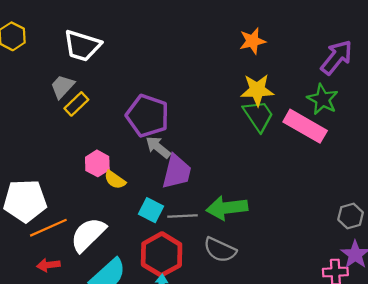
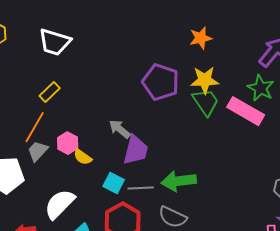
gray trapezoid: (62, 86) -> (38, 151), moved
purple pentagon: (148, 116) -> (161, 82), moved
orange line: (48, 228) -> (35, 127), moved, turned -36

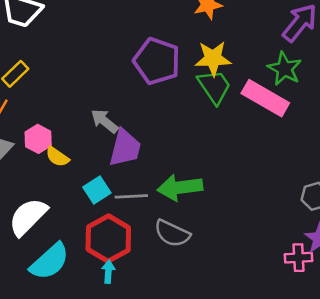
cyan square: (114, 183) -> (97, 190), turned 30

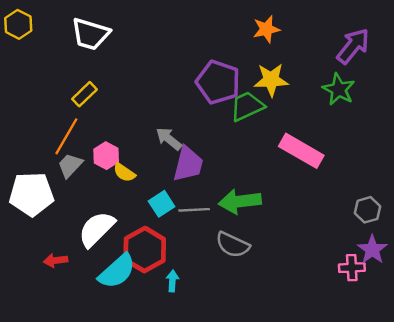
green trapezoid: (214, 87) -> (247, 106), moved, turned -81
pink rectangle: (265, 98) -> (301, 151), moved
red hexagon: (108, 238) -> (145, 250), moved

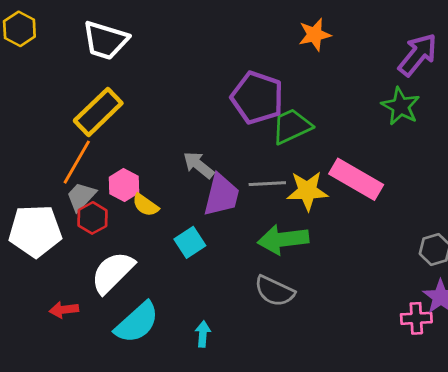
yellow star: (271, 80) -> (307, 191), moved
yellow rectangle: (84, 94) -> (98, 112), size x1.6
gray line: (194, 210) -> (267, 184), moved
red hexagon: (145, 250) -> (92, 218), moved, size x0.6

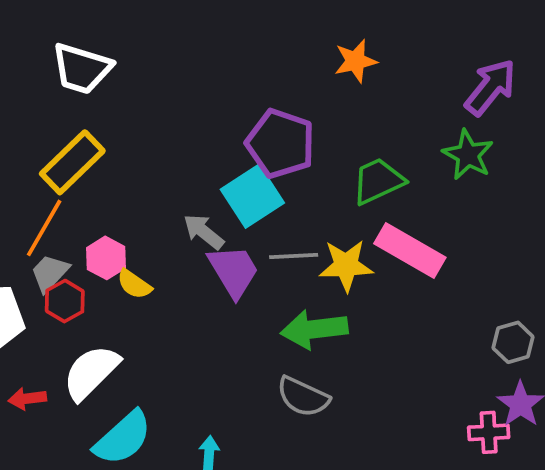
green trapezoid: (292, 126) -> (378, 181), moved
purple trapezoid: (221, 195) -> (234, 271), turned -45
cyan square: (190, 242) -> (252, 196), moved, size x1.5
red arrow: (64, 310) -> (27, 399), moved

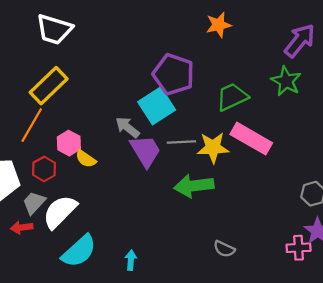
gray trapezoid: (50, 273) -> (34, 203), moved
gray semicircle: (303, 397) -> (224, 249), moved, size x0.7

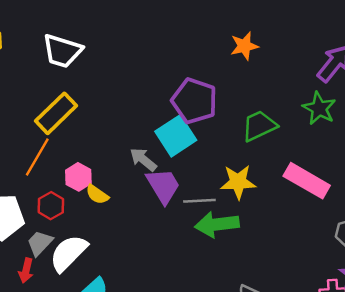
pink rectangle: (251, 139) -> (307, 181), moved
gray line: (181, 142) -> (199, 201), moved
red arrow: (22, 227) -> (26, 271), turned -70

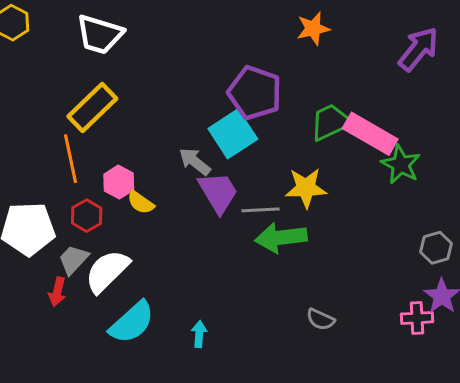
green star: (319, 108) -> (401, 164), moved
orange line: (37, 157) -> (71, 159), turned -42
pink rectangle: (307, 181) -> (370, 134), moved

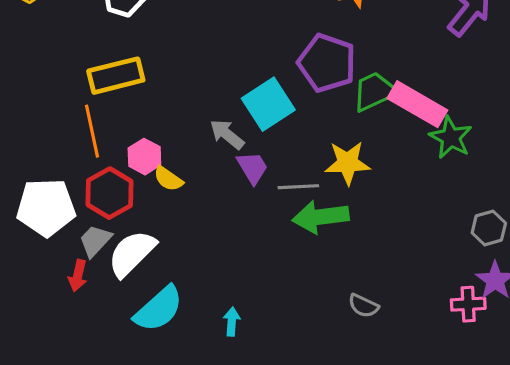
purple pentagon: (255, 93) -> (327, 63), moved
yellow rectangle: (92, 107) -> (116, 76), turned 30
purple trapezoid: (218, 192) -> (252, 168), size x0.7
red hexagon: (87, 216) -> (110, 193), size x1.4

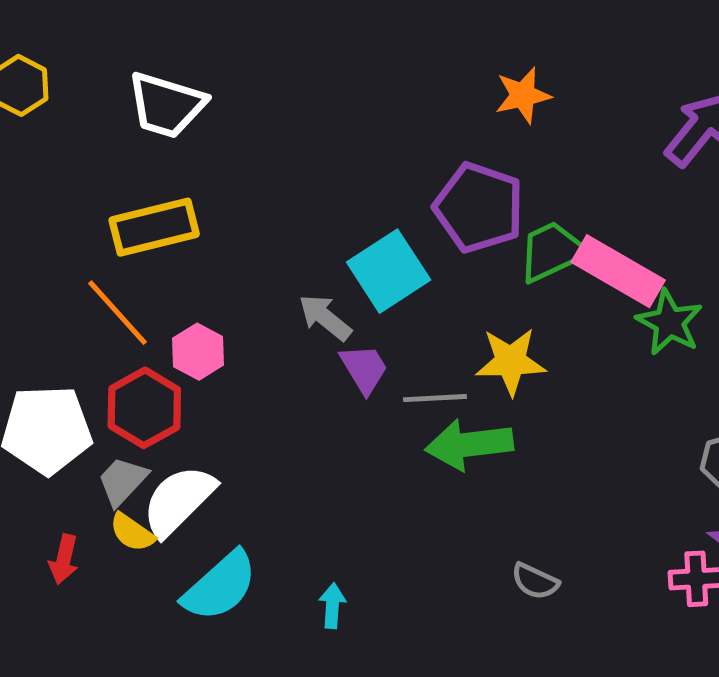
orange line: (92, 131) -> (117, 313), turned -30
yellow semicircle: (168, 179) -> (132, 532), moved
red arrow: (78, 276) -> (64, 559), moved

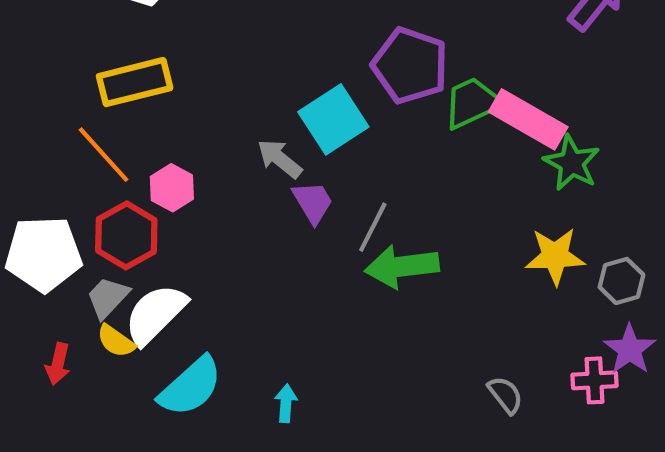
yellow star: (511, 361) -> (555, 256), moved
gray line: (435, 398) -> (373, 227), turned -60
gray semicircle: (535, 581) -> (505, 395), moved, turned -153

